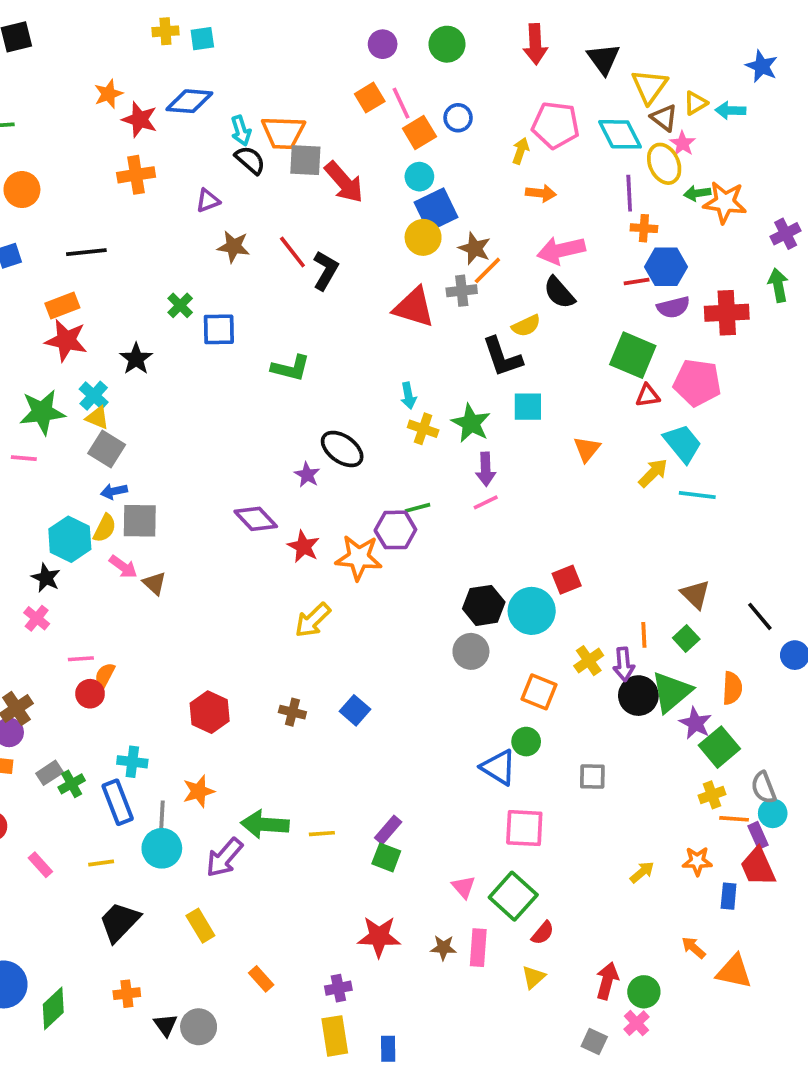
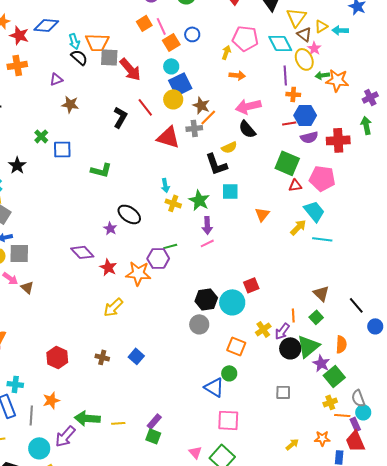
red line: (292, 252) -> (145, 107), moved
purple arrow: (624, 664) -> (282, 331), turned 42
gray square: (592, 777) -> (283, 392), moved
cyan circle: (162, 848) -> (39, 448), moved

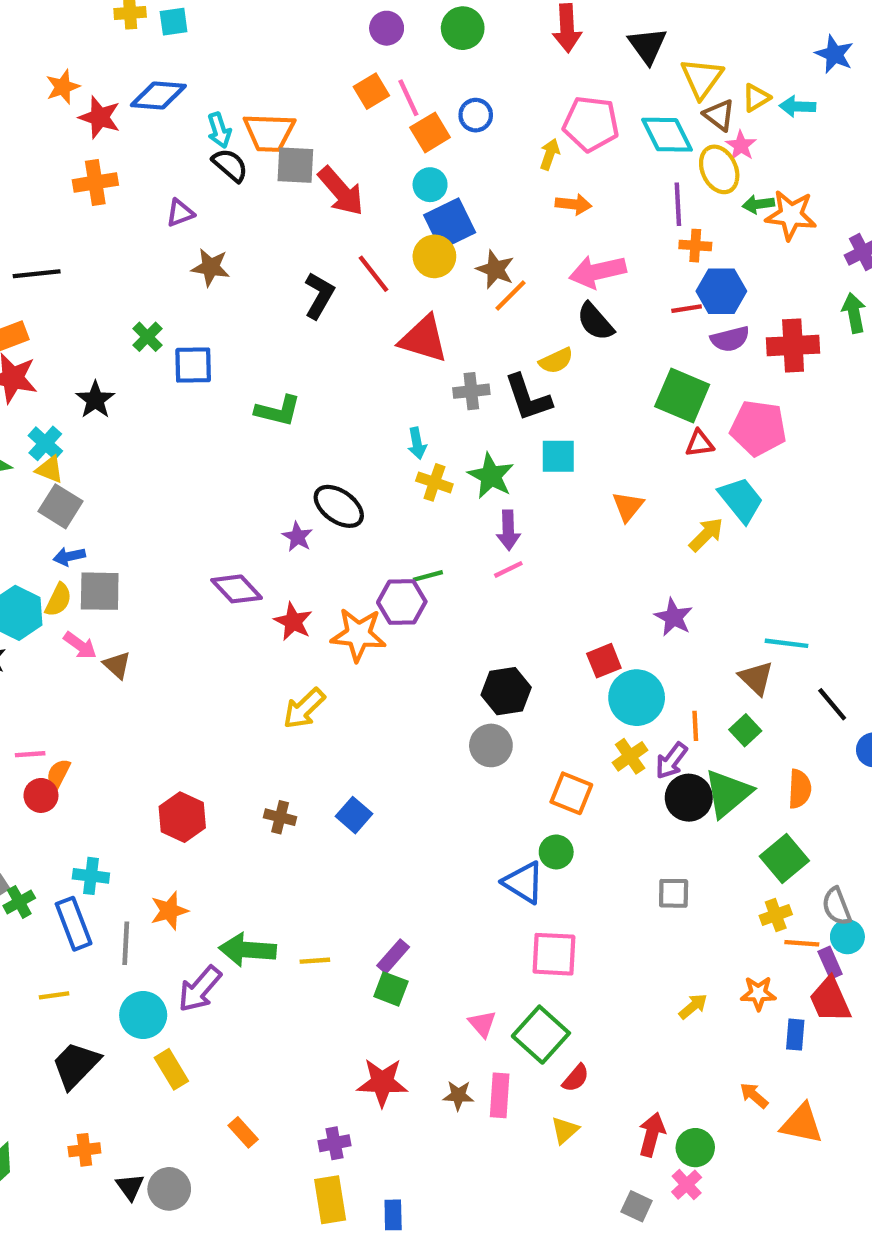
gray cross: (194, 128) -> (471, 391), moved
cyan line: (322, 239) -> (787, 643), moved
cyan circle: (232, 302) -> (637, 698), moved
purple star: (321, 363) -> (674, 617), moved

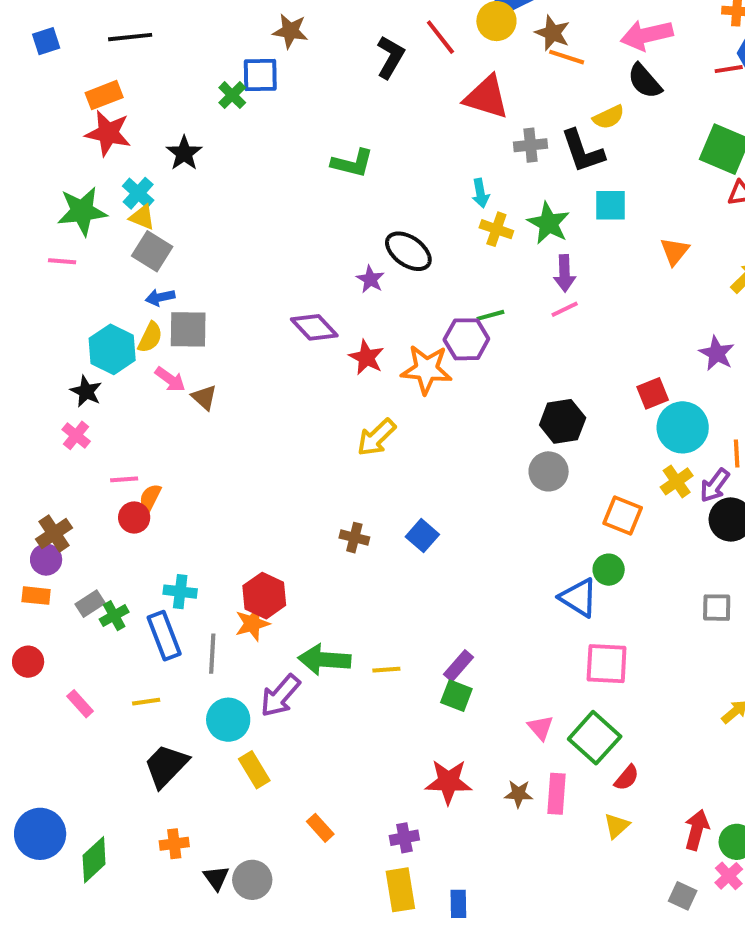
orange line: (510, 296) -> (567, 57), turned 63
blue square: (193, 365) -> (260, 75), moved
red hexagon: (182, 817) -> (264, 596), moved

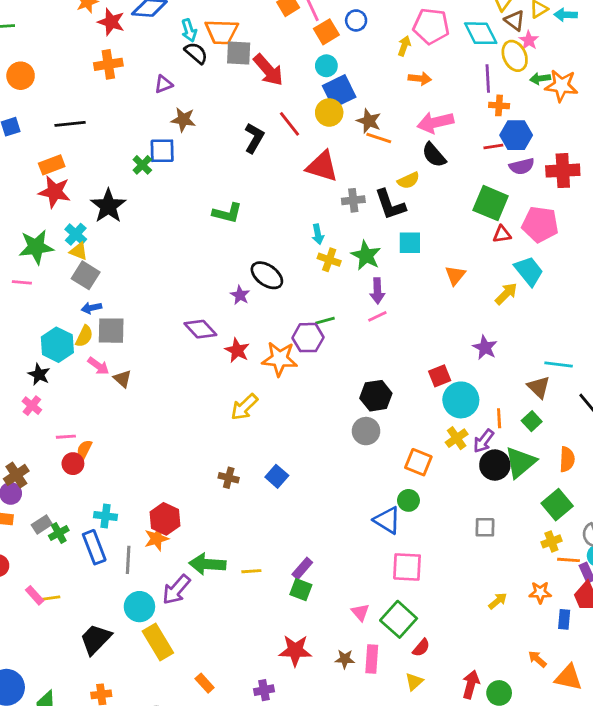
black star: (184, 153) -> (108, 206), size x1.4
yellow line: (146, 702) -> (50, 598), moved
yellow rectangle: (254, 770) -> (158, 642), size x1.4

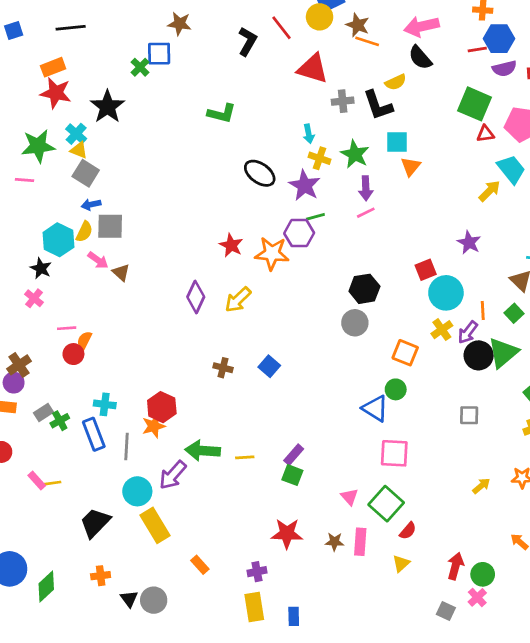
orange triangle: (455, 275) -> (411, 166), moved
purple star: (240, 295) -> (305, 185), moved, size x1.6
purple diamond: (200, 329) -> (196, 297), moved, turned 68

